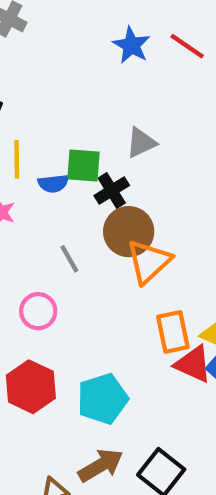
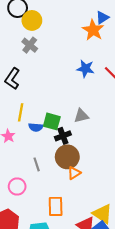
blue star: (131, 45) -> (85, 69), turned -30
orange triangle: (149, 262) -> (74, 173), size x0.6
orange rectangle: (173, 332) -> (56, 206), moved

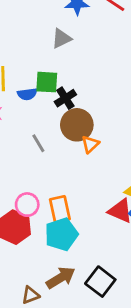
gray triangle: (81, 116) -> (61, 38), moved
pink circle: (17, 186) -> (27, 205), moved
orange rectangle: (56, 206) -> (60, 209), moved

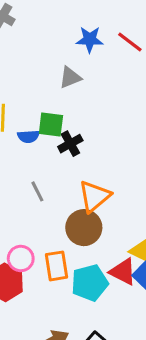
brown circle: (77, 125) -> (84, 228), moved
orange triangle: (90, 144) -> (95, 196), size x1.6
cyan pentagon: (61, 234) -> (90, 283), moved

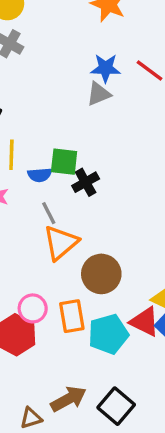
gray triangle: (70, 77) -> (99, 94), moved
gray line: (37, 191) -> (49, 213), moved
orange triangle: (95, 196) -> (61, 243), moved

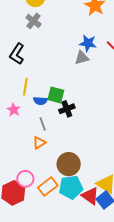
orange triangle: (61, 243) -> (39, 143), moved, size x0.6
orange rectangle: (72, 316) -> (48, 187), turned 54
cyan pentagon: (108, 334) -> (71, 187), moved

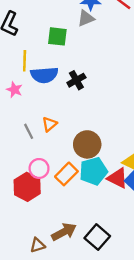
green square: (56, 95) -> (57, 36), moved
blue semicircle: (40, 101) -> (44, 75), size x1.6
gray line: (43, 124) -> (29, 131), moved

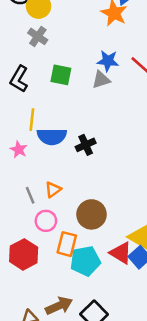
green square: (57, 36) -> (61, 75), moved
pink circle: (39, 168) -> (46, 221), moved
cyan pentagon: (93, 171) -> (85, 261), moved
orange rectangle: (66, 174) -> (67, 244), turned -35

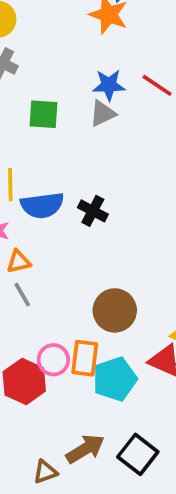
black cross: (86, 145) -> (93, 211), turned -30
orange triangle: (53, 190) -> (19, 262), moved, turned 30
pink circle: (46, 221) -> (53, 360), moved

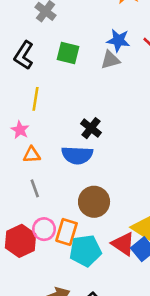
blue semicircle: (42, 205) -> (77, 155), moved
gray line: (22, 295) -> (35, 188), moved

